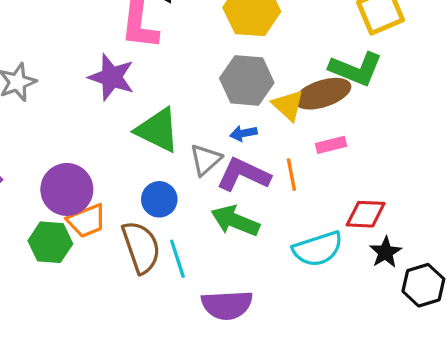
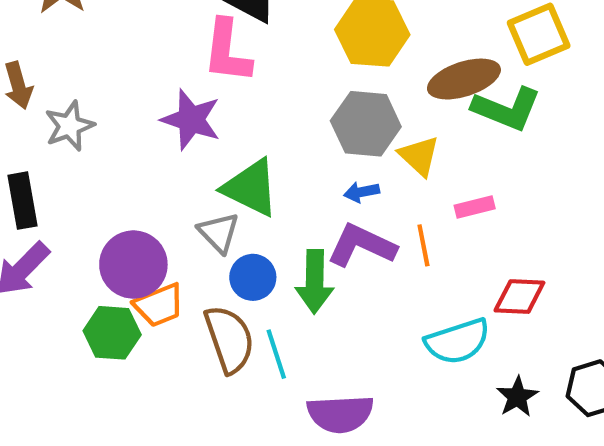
brown ellipse: (323, 94) -> (464, 79), moved
gray triangle: (206, 160) -> (219, 233), moved, turned -32
green arrow: (235, 221) -> (315, 282), moved, turned -111
black star: (385, 252) -> (517, 397), moved

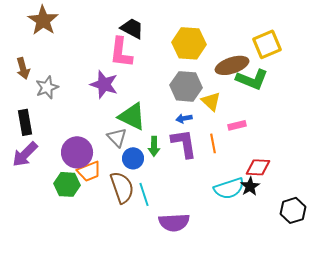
purple L-shape: (362, 245) -> (184, 143), turned 56
green arrow: (315, 282) -> (154, 146), moved, size x0.7
black star: (517, 397) -> (250, 186), moved

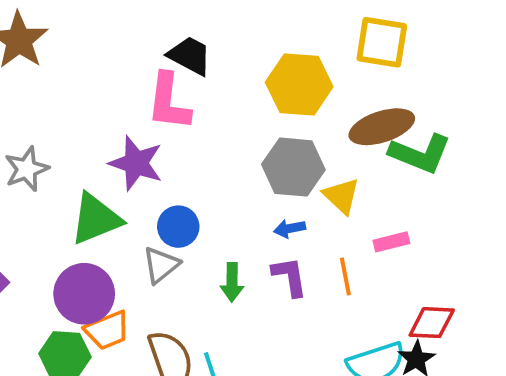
yellow square: (267, 44) -> (382, 42), moved, turned 32
green triangle: (132, 116) -> (96, 219), moved, turned -48
gray triangle: (117, 137) -> (161, 265), turned 35
purple L-shape: (184, 143) -> (290, 276), size x0.7
blue circle: (133, 158) -> (178, 227), moved

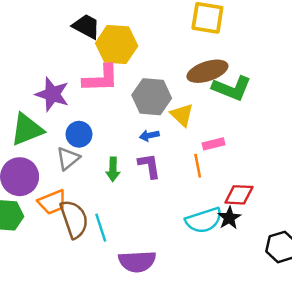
yellow hexagon: (299, 84) -> (117, 45), moved
pink L-shape: (169, 102) -> (101, 78), moved, turned -99
orange line: (345, 276) -> (198, 166), moved
orange trapezoid: (107, 330) -> (52, 202), moved

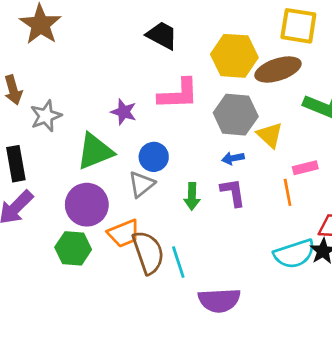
yellow hexagon: (117, 45) -> (234, 56), moved
brown ellipse: (207, 71) -> (278, 69), moved
purple star: (52, 94) -> (124, 112), size x0.7

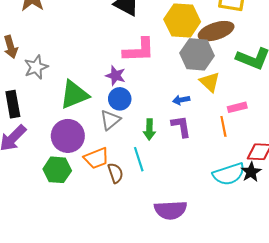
purple star: (124, 112) -> (115, 76), moved
gray hexagon: (236, 115) -> (197, 54), moved
brown semicircle: (148, 252) -> (115, 173), size x0.6
cyan line: (178, 262) -> (139, 159), moved

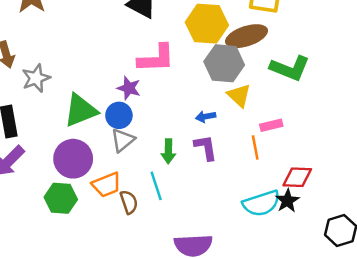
blue circle: (120, 99) -> (119, 115), moved

